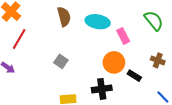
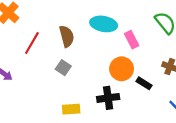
brown semicircle: (64, 17) -> (67, 36), moved
red line: (19, 39) -> (32, 43), moved

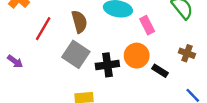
gray square: (63, 68) -> (76, 54), size x1.6
black cross: (108, 98) -> (107, 65), moved

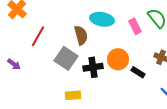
brown semicircle: (79, 22) -> (81, 35), moved
pink rectangle: (147, 25) -> (135, 26), moved

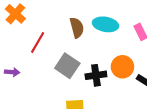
brown semicircle: (81, 35) -> (77, 28), moved
purple arrow: (14, 64) -> (12, 72), turned -32

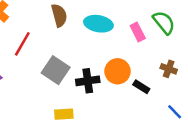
brown semicircle: (77, 28) -> (59, 15), moved

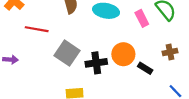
red line: (22, 44) -> (37, 29), turned 70
brown cross: (169, 69) -> (170, 52), turned -32

